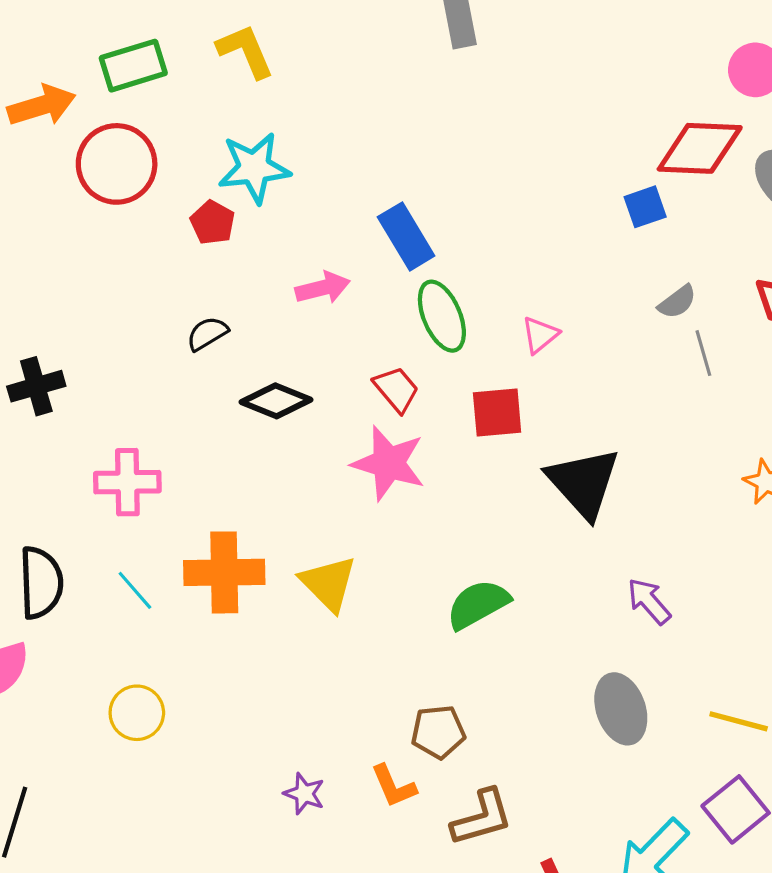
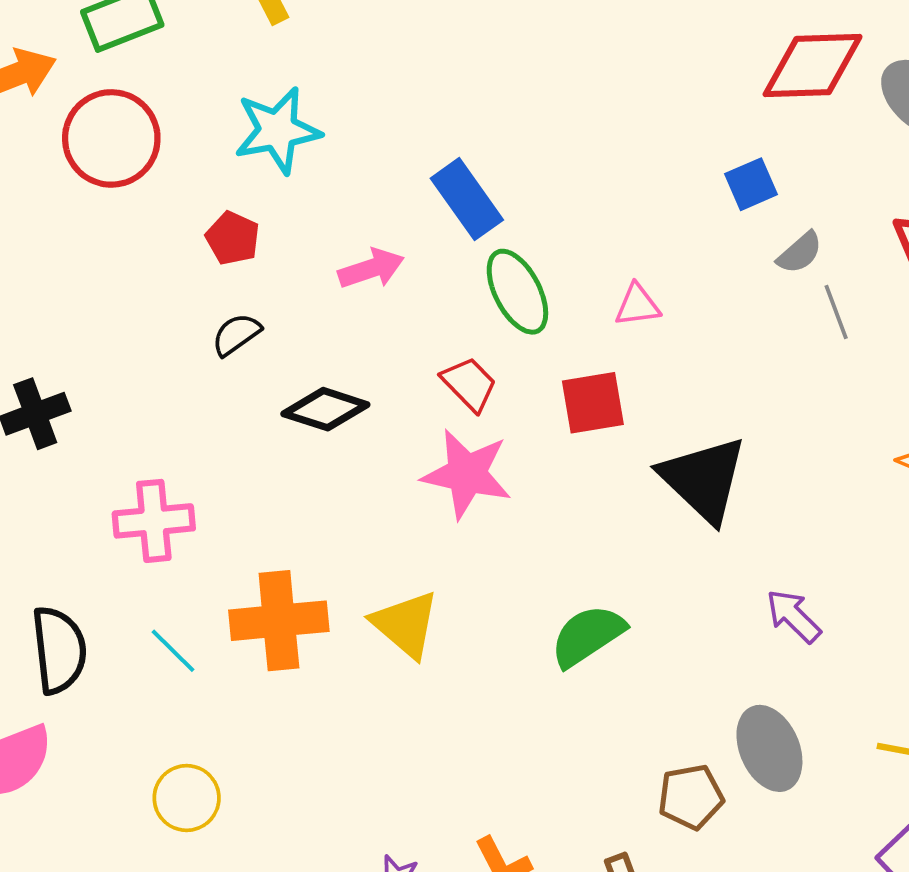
blue square: (645, 207) -> (751, 184), moved
red pentagon: (213, 222) -> (233, 238), moved
pink triangle: (540, 335) -> (637, 305), turned 36
brown pentagon: (438, 732) -> (691, 797), moved

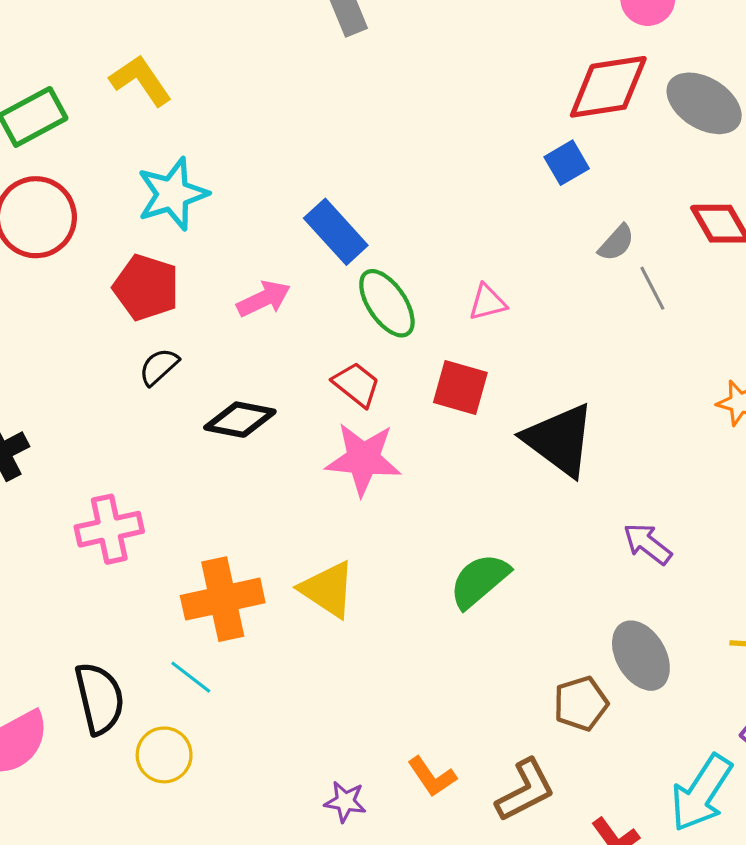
blue square: (751, 184) -> (567, 163), moved
red pentagon: (233, 238) -> (146, 287), size x1.5
red square: (593, 403) -> (460, 387), turned 32
black semicircle: (59, 650) -> (100, 698), moved
cyan line: (173, 651) -> (191, 677), moved

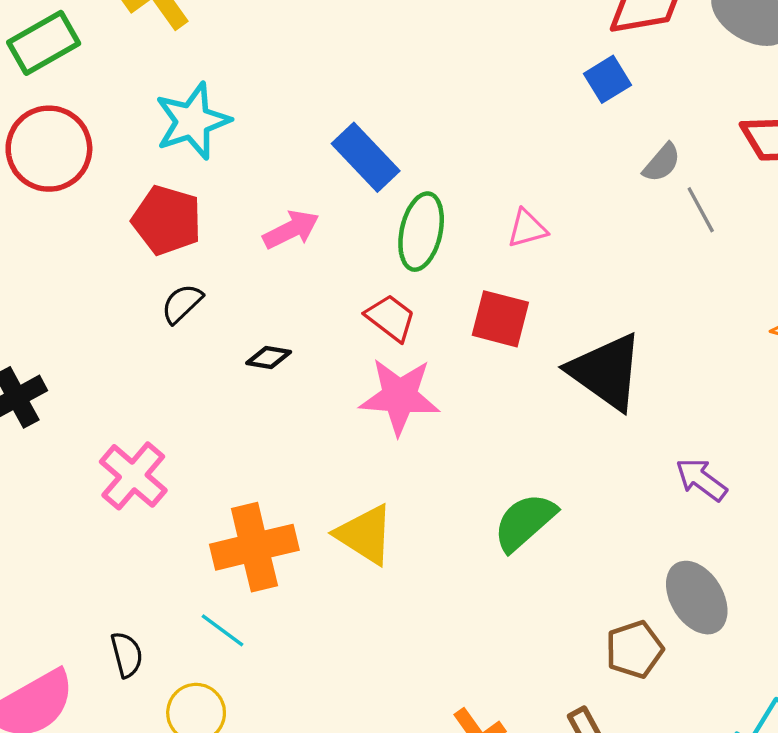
green ellipse: (387, 303) -> (421, 232), turned 48
black diamond: (240, 420) -> (269, 358), size x0.6
pink cross: (109, 529) -> (133, 476), turned -36
black semicircle: (100, 698) -> (127, 655), size x0.6

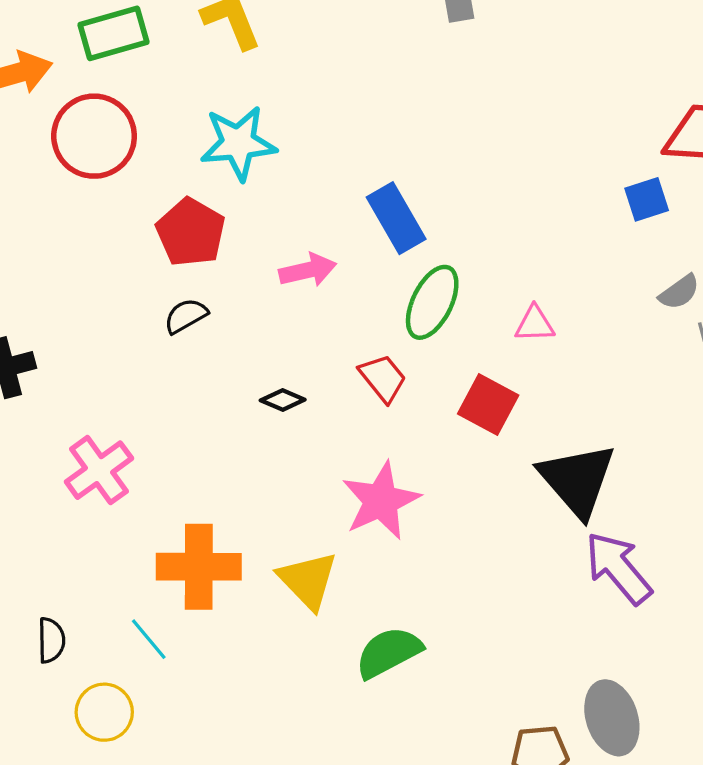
black diamond: (269, 358) -> (283, 400), moved
pink star: (400, 396) -> (381, 501), moved, turned 30
purple arrow: (701, 479) -> (618, 568), moved, size x1.5
green semicircle: (525, 522) -> (389, 652), moved

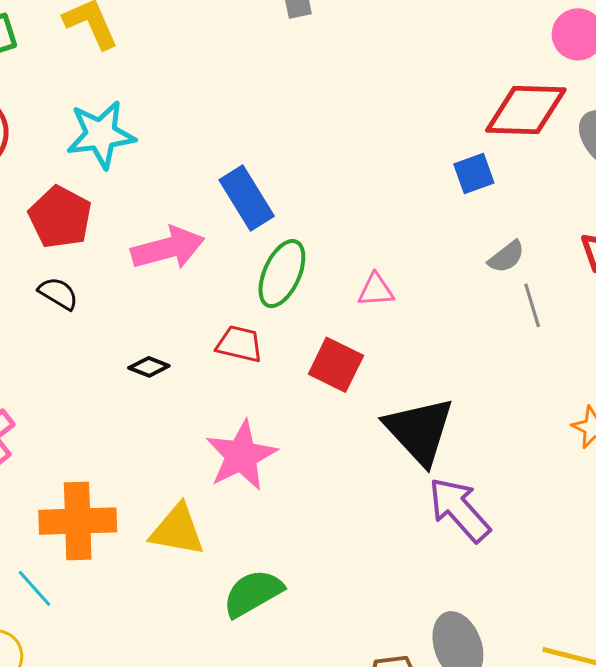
pink arrow: (308, 270) -> (168, 248), size x1.4
black semicircle: (186, 316) -> (58, 293), turned 63
red trapezoid: (383, 378) -> (239, 344), turned -36
yellow triangle: (308, 580) -> (177, 530), turned -34

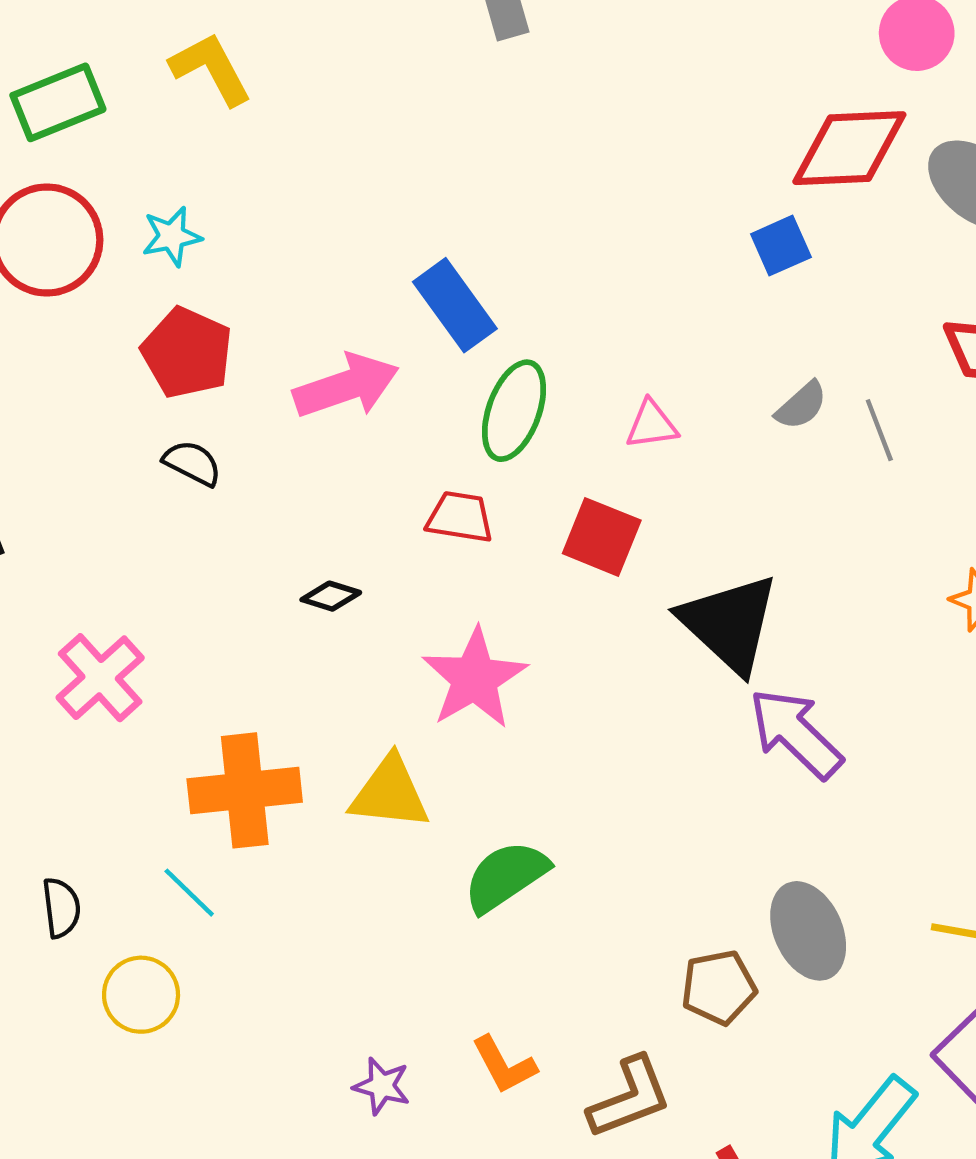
cyan star: (101, 135) -> (172, 236), moved, size x0.6
gray semicircle: (506, 257) -> (801, 406), moved
black diamond: (149, 367) -> (331, 596), moved

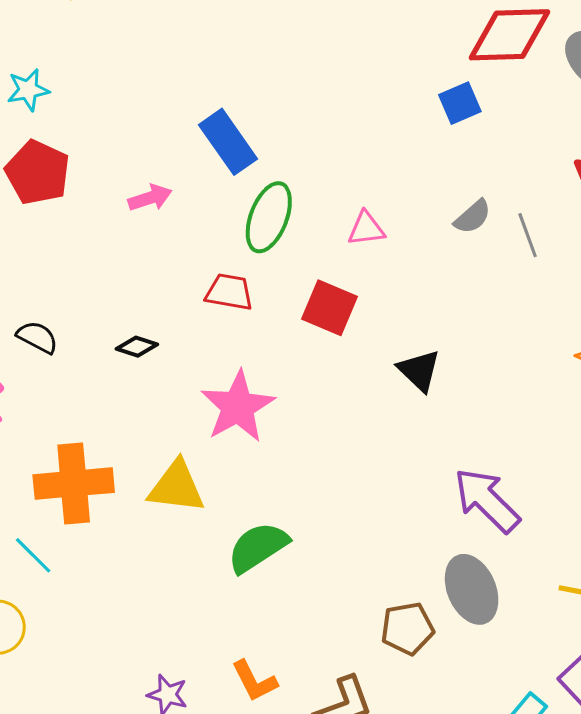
pink arrow: (346, 386) -> (150, 198), size x0.6
black semicircle: (192, 463) -> (37, 337), moved
black triangle: (729, 623) -> (419, 370), size x0.6
purple arrow: (796, 733) -> (487, 500), moved

